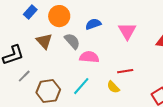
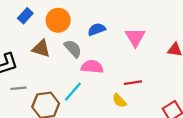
brown triangle: (44, 41) -> (41, 49), turned -30
gray line: (24, 76) -> (18, 88), turned 40
cyan line: (81, 86) -> (73, 92), moved

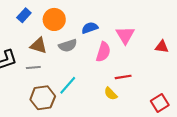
gray semicircle: (73, 49) -> (68, 46), turned 114
pink semicircle: (92, 67) -> (103, 52), moved, turned 102
gray line: (18, 88) -> (33, 68), moved

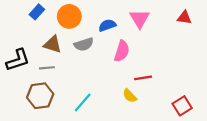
pink triangle: (125, 35) -> (140, 19), moved
red triangle: (162, 47) -> (184, 18), moved
cyan line: (68, 85) -> (83, 102), moved
brown hexagon: (43, 98) -> (40, 96), moved

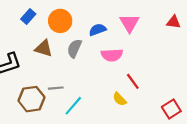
gray semicircle: (84, 44) -> (74, 48), turned 132
pink semicircle: (122, 51) -> (112, 55), turned 70
gray line: (47, 68) -> (56, 88), moved
red line: (143, 78) -> (133, 81), turned 63

